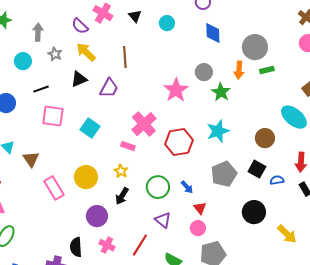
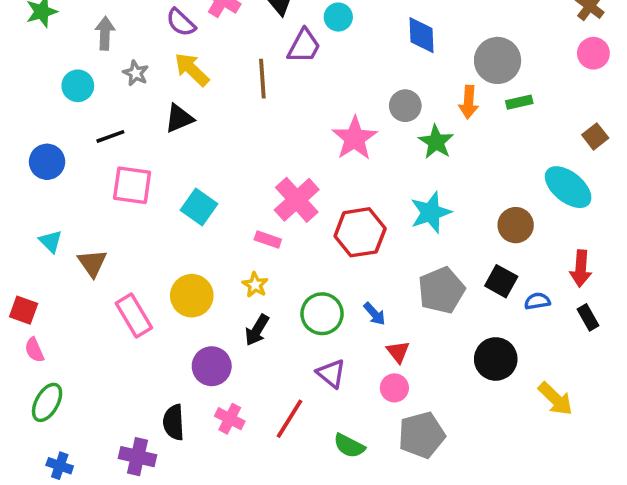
purple trapezoid: (109, 88) -> (304, 46), moved

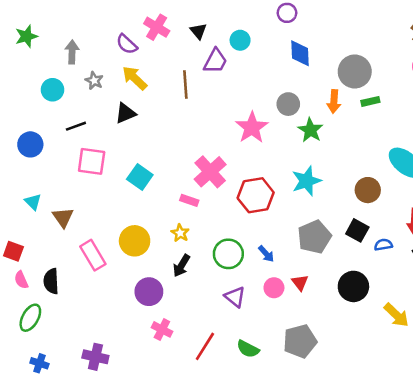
red triangle: (398, 352) -> (300, 283), moved
pink circle: (394, 388) -> (274, 288), moved
red line: (289, 419) -> (205, 346), moved
black semicircle: (174, 422) -> (51, 281), moved

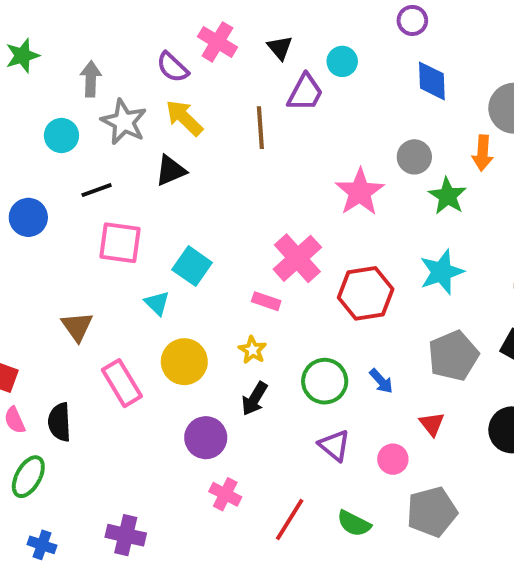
gray star: (94, 81) -> (124, 122), size x1.6
cyan triangle: (33, 202) -> (157, 303), moved
pink circle: (274, 288) -> (393, 459), moved

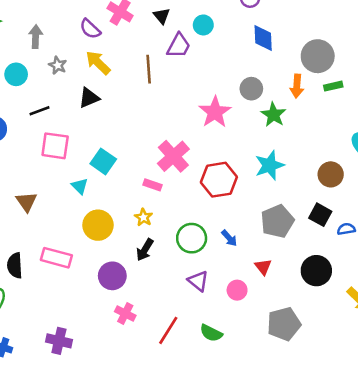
gray star: (124, 122) -> (58, 65), size x0.6
pink rectangle: (122, 383) -> (56, 258), moved, turned -44
gray pentagon: (432, 512) -> (284, 324), moved

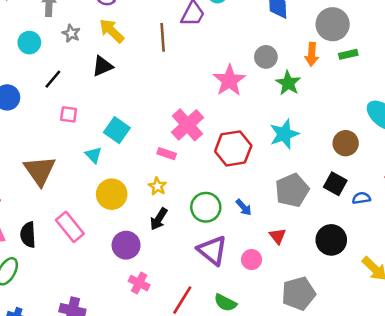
black line: (39, 111) -> (53, 79), turned -30
pink square: (55, 146) -> (69, 114), size x0.6
brown triangle: (26, 202) -> (40, 171), size x1.5
pink rectangle: (56, 258) -> (70, 227), turned 36
purple triangle: (198, 281) -> (212, 250), size x1.4

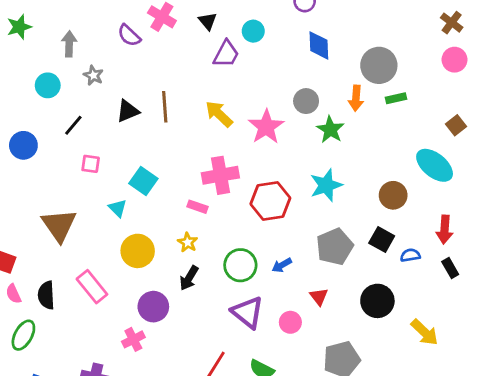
yellow arrow: (112, 31) -> (219, 114), moved
brown line: (163, 37) -> (165, 107), moved
pink cross: (187, 125) -> (220, 175), turned 32
blue arrow: (244, 207) -> (282, 265), turned 102
pink cross: (139, 283) -> (133, 339), moved, turned 36

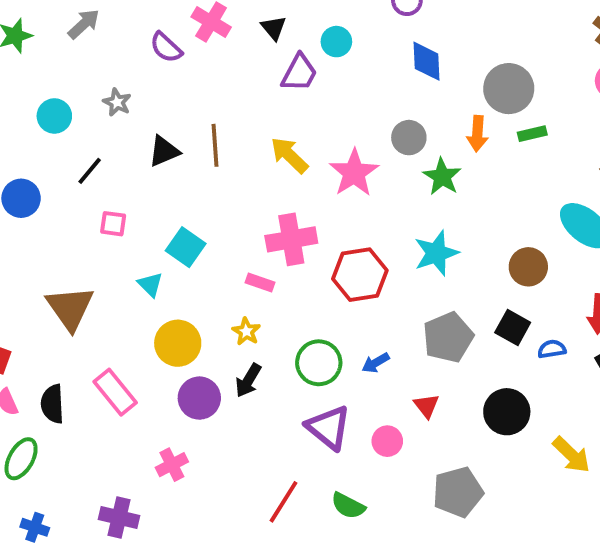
gray arrow: (69, 44) -> (84, 24), moved, turned 45
purple circle: (153, 307) -> (199, 398), moved

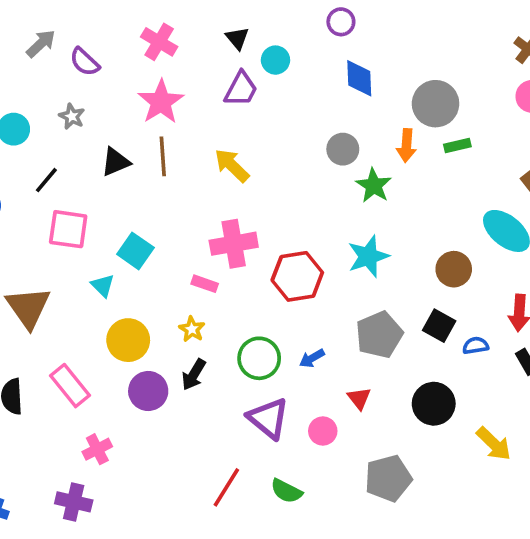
black triangle: (274, 28) -> (237, 38), moved
purple semicircle: (166, 47) -> (85, 62), moved
pink star: (354, 173) -> (161, 102), moved
pink square: (113, 224) -> (68, 229), size x1.6
pink cross: (172, 465) -> (97, 449), moved

